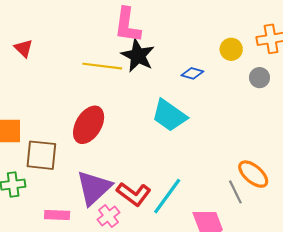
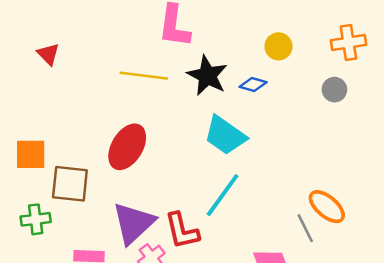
yellow circle: (231, 49) -> (279, 46), moved
black star: (138, 56) -> (207, 76), moved
red L-shape: (134, 194) -> (182, 231), turned 40
cyan line: (167, 196) -> (223, 195), moved

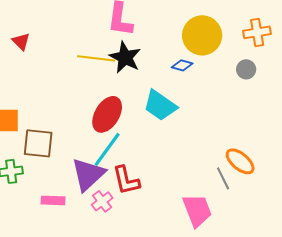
yellow circle: (279, 46) -> (202, 35), size x1.8
black star: (207, 76) -> (125, 57), moved
red ellipse: (127, 147) -> (107, 114), moved
cyan line: (223, 195) -> (107, 149), moved

